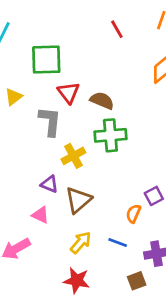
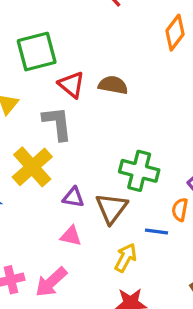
green cross: (110, 135) -> (139, 171), moved, turned 32
yellow cross: (73, 156) -> (32, 167), moved, size x1.4
blue line: (118, 242) -> (157, 231), moved

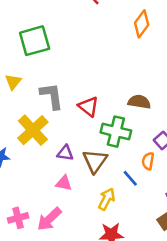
red triangle: (71, 85) -> (88, 107), moved
brown semicircle: (113, 85) -> (139, 102), moved
blue line: (157, 231) -> (130, 178), turned 42

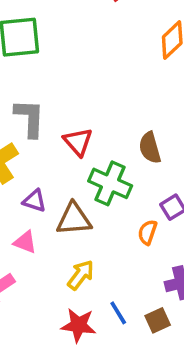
brown semicircle: (139, 102) -> (150, 148), turned -125
brown triangle: (95, 161) -> (74, 219), turned 40
blue line: (130, 178) -> (118, 313), moved

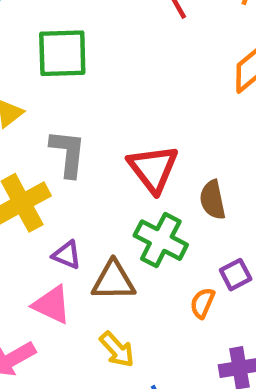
red triangle: (78, 142) -> (153, 169), moved, size x1.4
pink triangle: (25, 242) -> (52, 305), size x1.4
yellow arrow: (81, 275) -> (117, 350), turned 96

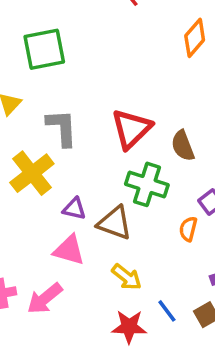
red triangle: (153, 169) -> (131, 129), turned 33
brown triangle: (113, 281) -> (115, 223), turned 30

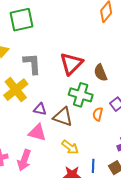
orange semicircle: (188, 229) -> (98, 114), moved
pink arrow: (45, 298) -> (24, 160), turned -30
blue line: (167, 311) -> (93, 166), turned 40

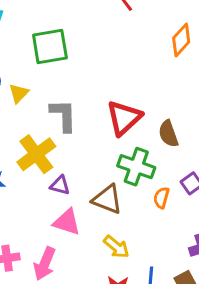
purple triangle: (40, 109) -> (60, 185), moved

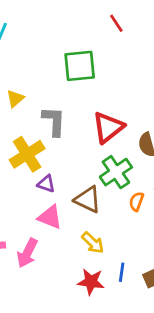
green square: (50, 46) -> (80, 66), moved
green cross: (136, 167) -> (116, 172), turned 32

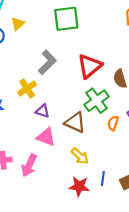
yellow triangle: (15, 98) -> (18, 24), moved
gray L-shape: (54, 121) -> (47, 62), turned 45
yellow cross: (27, 154) -> (27, 88), size x0.7

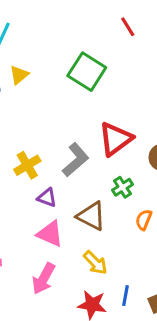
green square: (66, 19) -> (87, 72), turned 36
gray L-shape: (47, 62) -> (76, 160), moved
green cross: (97, 101) -> (123, 187), size x0.6
pink arrow: (29, 165) -> (44, 279), moved

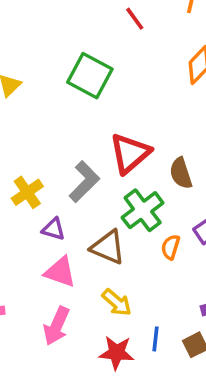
green cross: (123, 187) -> (143, 210), size x1.6

